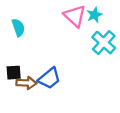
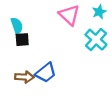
cyan star: (94, 15) -> (99, 12), moved
black square: (14, 73) -> (22, 40), moved

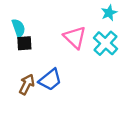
pink triangle: (69, 15) -> (75, 37), moved
brown arrow: (24, 77) -> (27, 84), turned -66

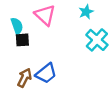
cyan star: (109, 13) -> (86, 12), moved
pink triangle: (75, 37) -> (45, 15), moved

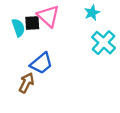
black square: (22, 40) -> (32, 23), moved
blue trapezoid: (46, 73) -> (41, 63), moved

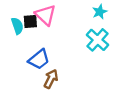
cyan star: (92, 13) -> (100, 12), moved
brown arrow: (26, 83) -> (51, 79), moved

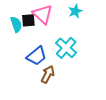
cyan star: (100, 12) -> (75, 11), moved
cyan cross: (98, 40) -> (66, 48), moved

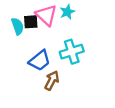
cyan star: (75, 11) -> (67, 12), moved
cyan cross: (66, 48) -> (72, 52), turned 30

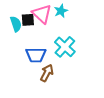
cyan cross: (72, 52) -> (65, 47), turned -30
blue trapezoid: (40, 61) -> (36, 55), turned 40

